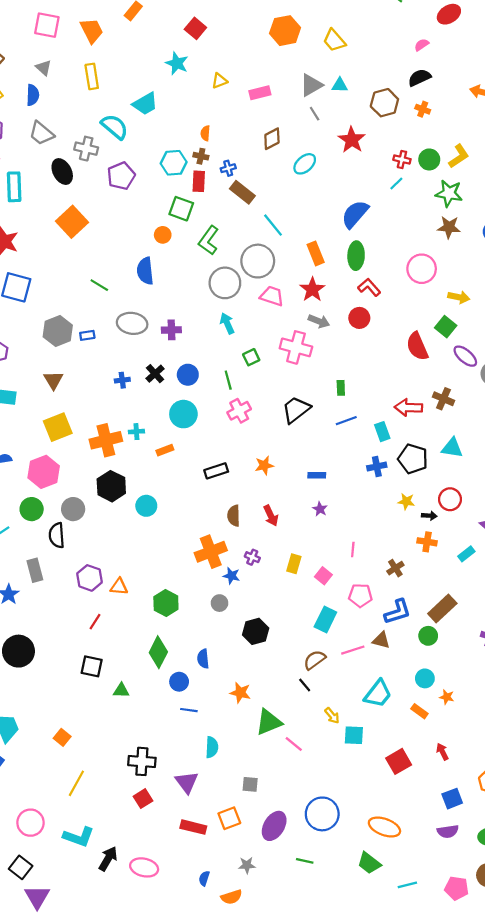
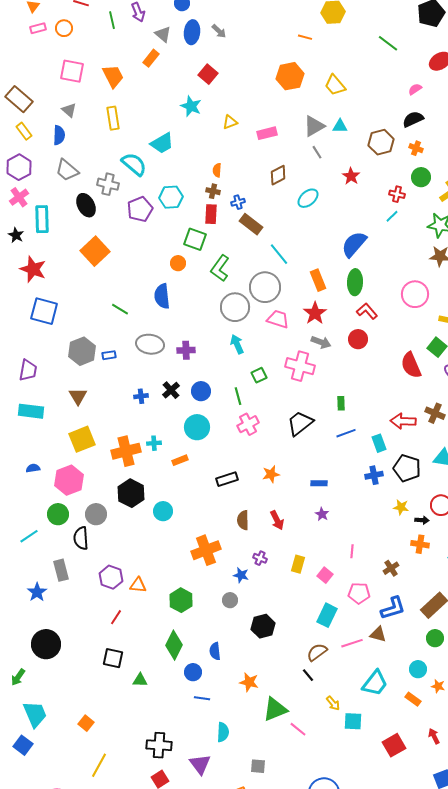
red star: (352, 140) -> (351, 176), size x0.7
green circle: (429, 159) -> (421, 177), moved
cyan hexagon: (174, 163) -> (171, 197), moved
orange cross: (211, 552) -> (206, 550), moved
green circle: (428, 636) -> (435, 638), moved

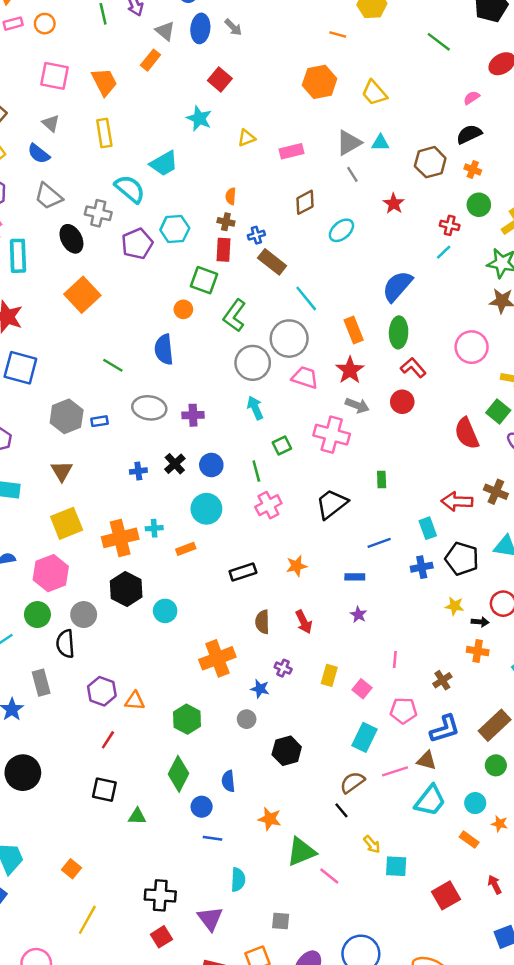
blue semicircle: (59, 135) -> (39, 154), turned 126
blue line: (346, 433) -> (379, 543), moved
cyan trapezoid: (375, 683) -> (430, 801), moved

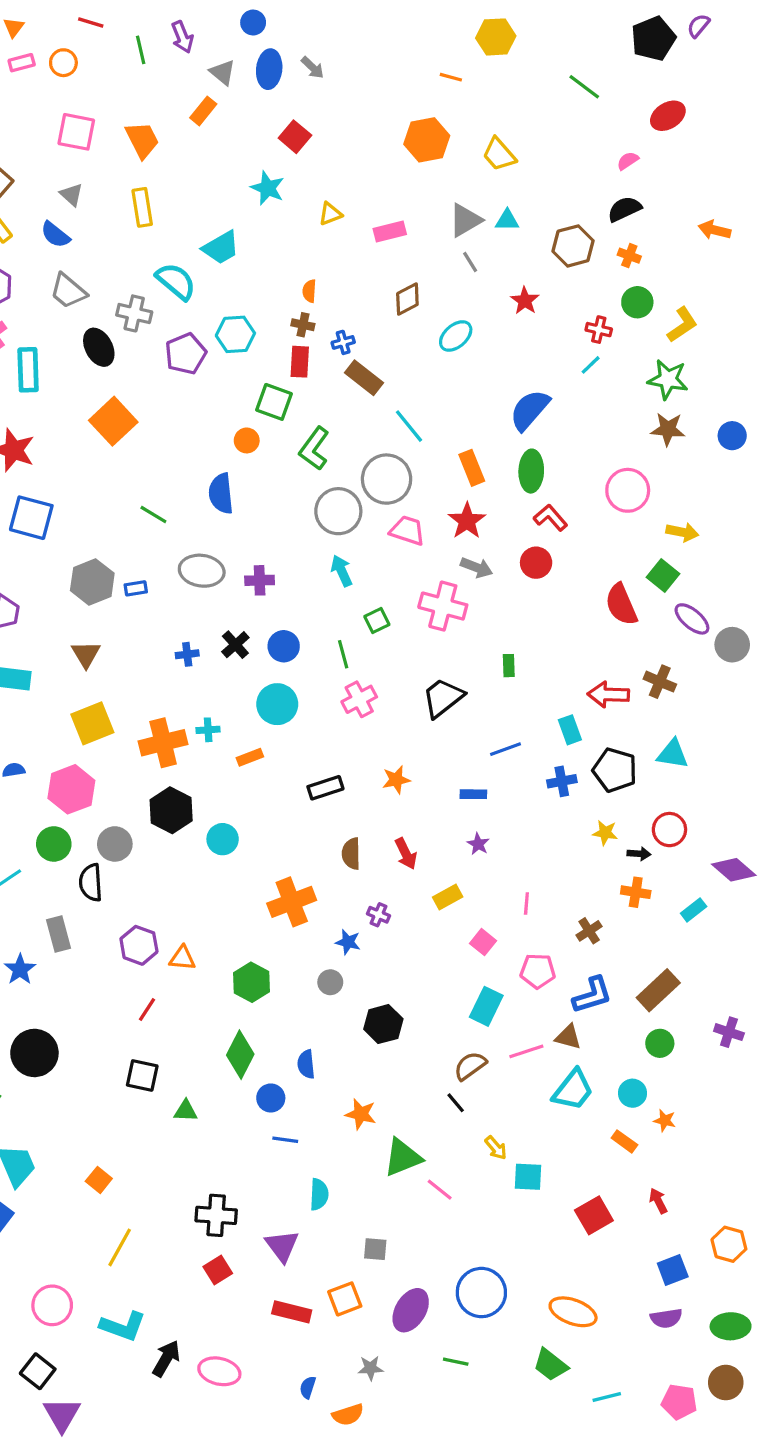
yellow rectangle: (329, 675) -> (448, 897), moved, turned 45

